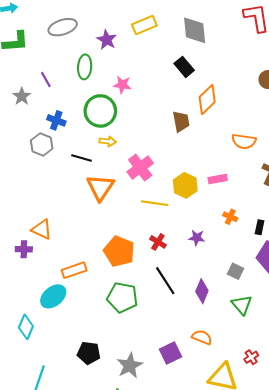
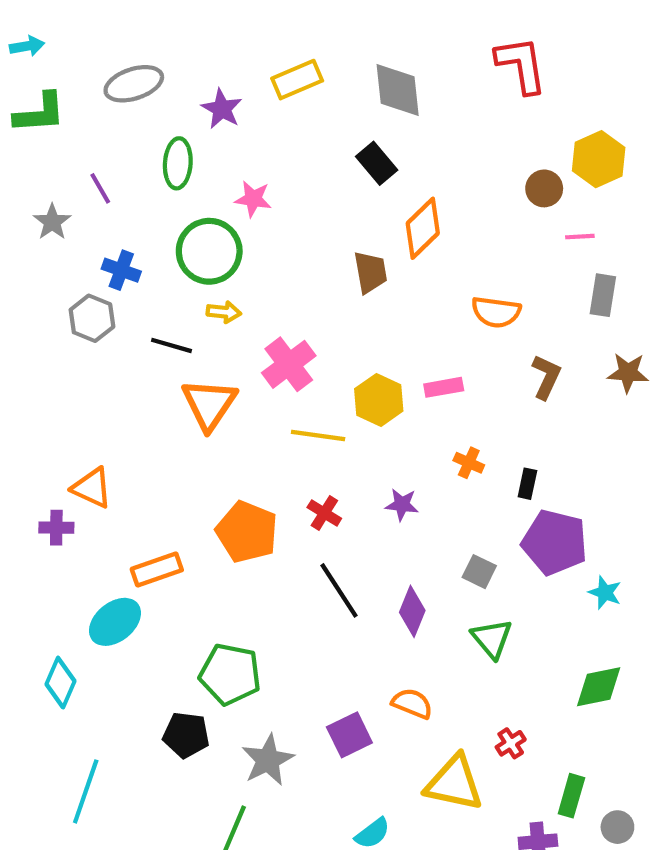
green pentagon: (122, 297) -> (230, 674), moved

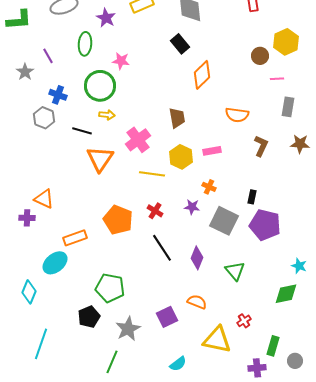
brown trapezoid: (370, 272) -> (177, 118), moved
orange cross: (469, 463) -> (209, 187), moved
gray square: (479, 572) -> (224, 221), moved, size x1.8
cyan star: (605, 593) -> (299, 266), moved
black pentagon: (186, 735) -> (89, 317), turned -30

